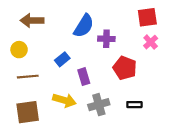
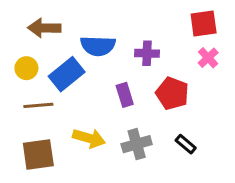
blue semicircle: (84, 26) -> (98, 46), moved, turned 60
blue rectangle: (62, 59) -> (67, 74), moved, size x1.6
purple rectangle: (84, 77) -> (125, 95), moved
black rectangle: (134, 105) -> (186, 144), turned 40

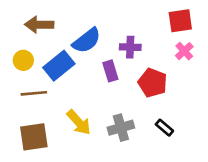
blue semicircle: (98, 46) -> (87, 41), turned -40
purple rectangle: (125, 95) -> (110, 71), moved
yellow arrow: (89, 138) -> (79, 122), turned 32

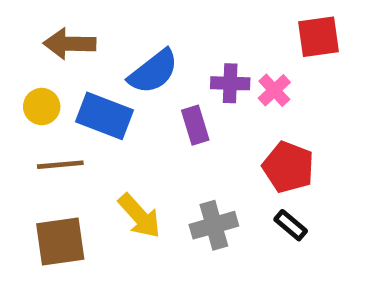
pink cross: (184, 51) -> (274, 90), moved
blue rectangle: (59, 66) -> (104, 116), turned 60
red pentagon: (153, 83) -> (288, 167), moved

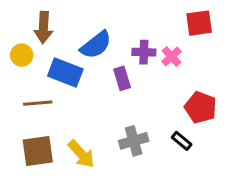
brown arrow: (70, 44) -> (43, 27), turned -88
yellow circle: (42, 107) -> (22, 55), moved
red pentagon: (288, 167) -> (201, 107), moved
yellow arrow: (139, 216) -> (81, 154), moved

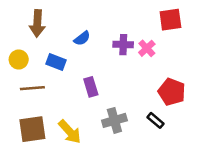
blue semicircle: (96, 45) -> (82, 38), size x0.6
yellow circle: (22, 55) -> (19, 59), moved
blue rectangle: (65, 73) -> (56, 62), size x0.7
purple rectangle: (122, 78) -> (91, 87), moved

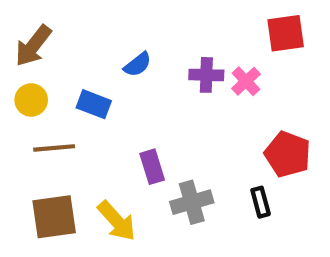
brown arrow: (37, 23) -> (33, 46), moved, turned 35
purple rectangle: (91, 87) -> (152, 167), moved
black rectangle: (156, 120) -> (261, 202), turned 35

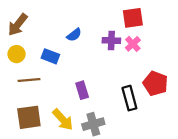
red square: (286, 33) -> (133, 18), moved
gray cross: (192, 202) -> (93, 124), moved
black rectangle: (261, 202) -> (129, 98), moved, size x1.5

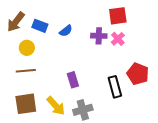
yellow circle: (17, 54) -> (27, 48), moved
blue rectangle: (50, 56) -> (40, 26), moved

